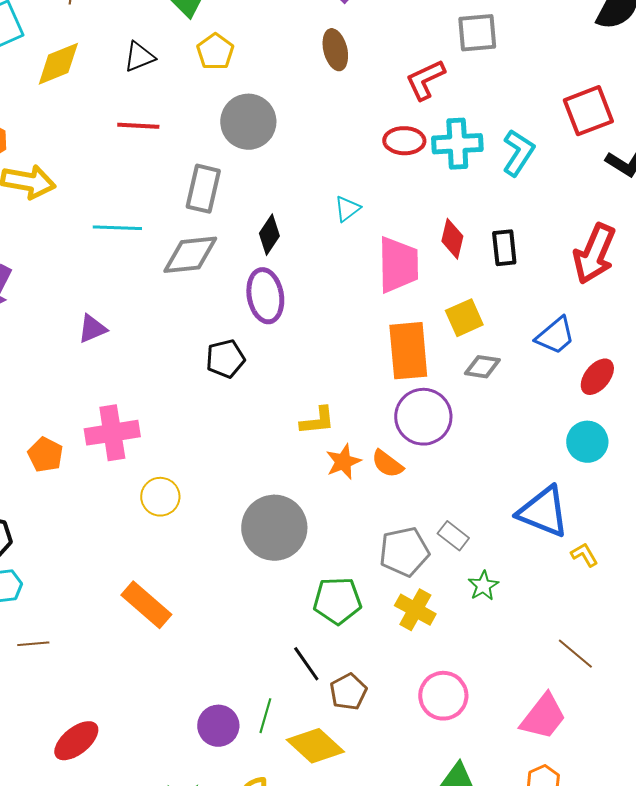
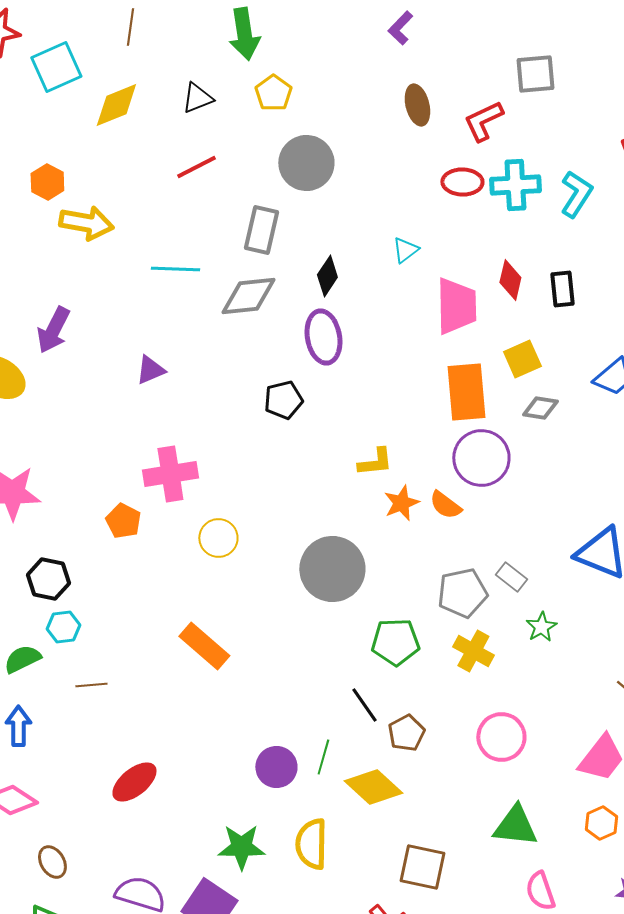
brown ellipse: (335, 50) -> (417, 105), moved
red line: (138, 126) -> (196, 167), turned -30
orange pentagon: (45, 455) -> (123, 521), moved

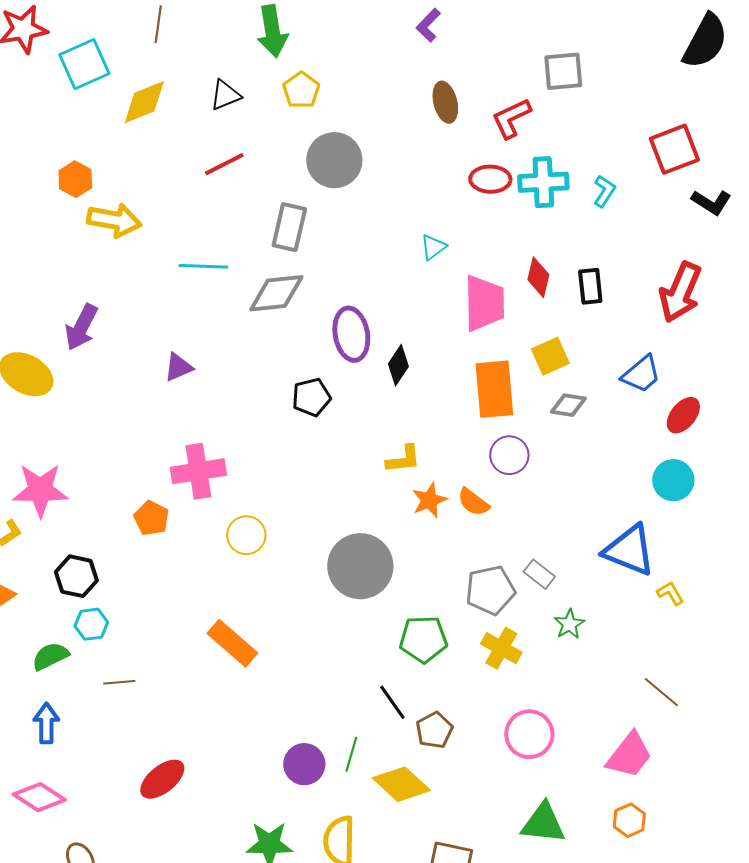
cyan L-shape: (576, 194) -> (604, 191), size x0.7
black diamond: (327, 276) -> (398, 365), moved
purple circle: (481, 458) -> (509, 455), size x0.7

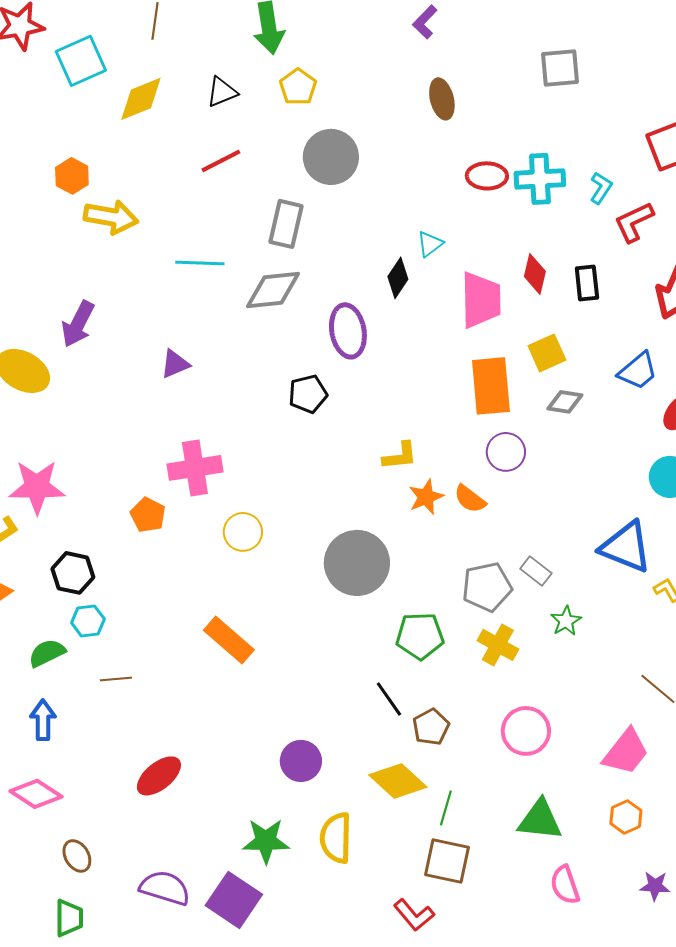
red L-shape: (511, 118) -> (634, 222), moved
black diamond: (398, 365) -> (398, 278), moved
green line: (351, 754) -> (446, 808), moved

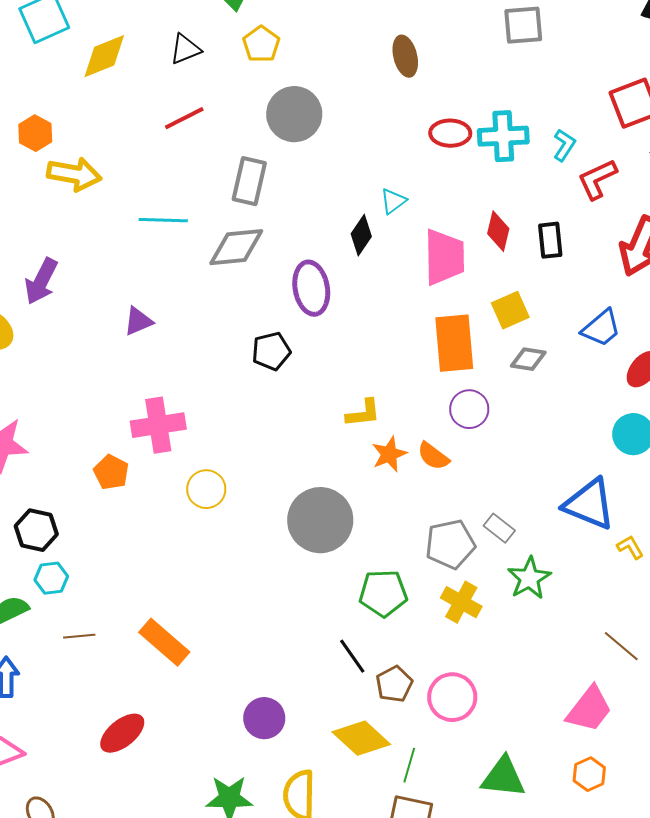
green star: (566, 621) -> (529, 578), size x1.4
orange rectangle: (229, 640) -> (164, 642), moved
pink circle: (526, 731) -> (452, 697), moved

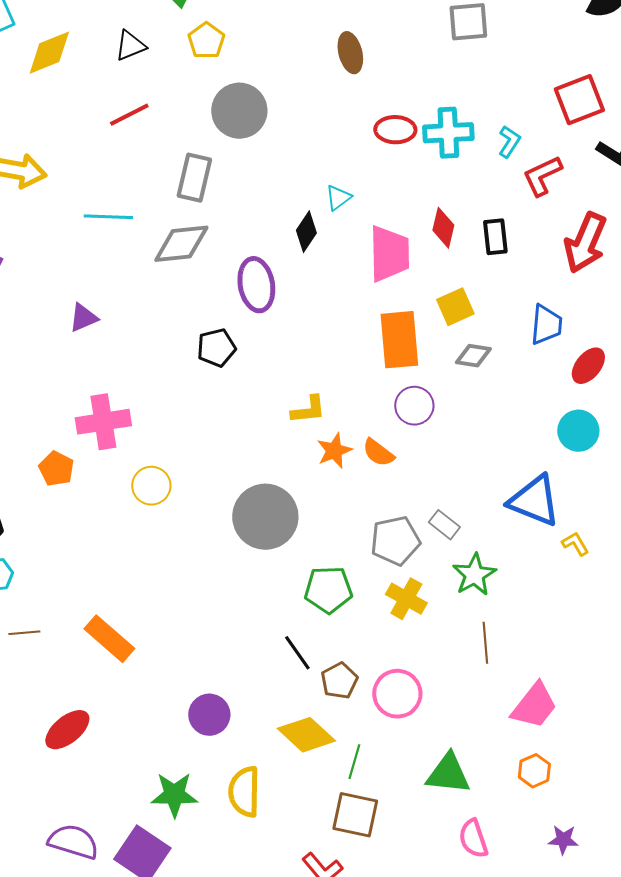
blue trapezoid: (601, 328) -> (546, 325), turned -45
brown line: (621, 646) -> (485, 643), moved, turned 45

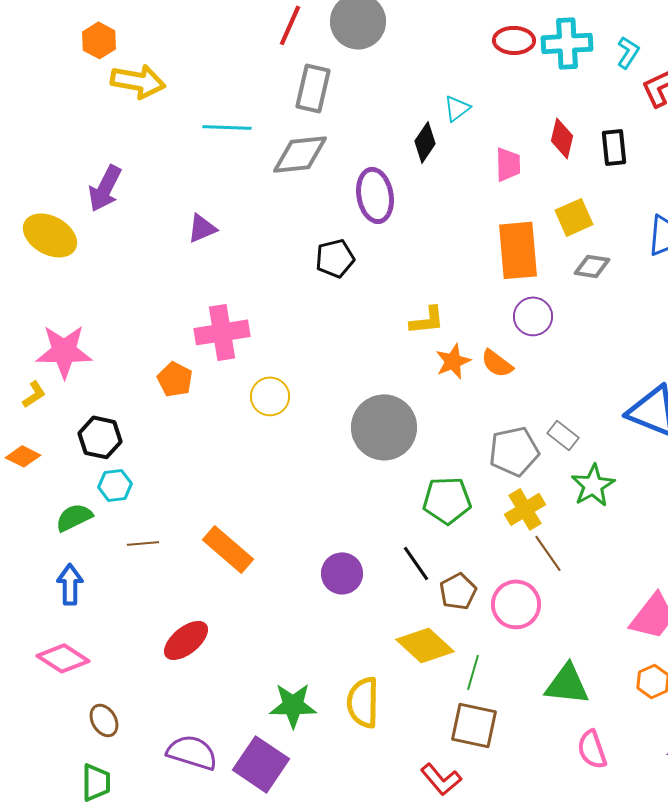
red line: (129, 115) -> (290, 25), moved, turned -39
pink trapezoid: (389, 254) -> (508, 164), size x0.6
yellow cross: (406, 599) -> (525, 509), turned 30
brown line: (485, 643) -> (548, 553), moved, turned -30
purple circle: (209, 715) -> (342, 573), moved

